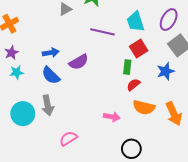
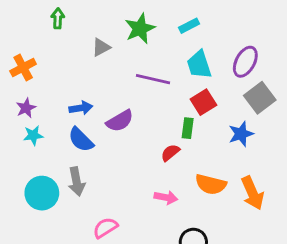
red semicircle: (133, 85) -> (170, 153), moved

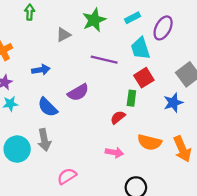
purple ellipse: (245, 62) -> (163, 28), moved
blue arrow: (81, 108) -> (41, 70), moved

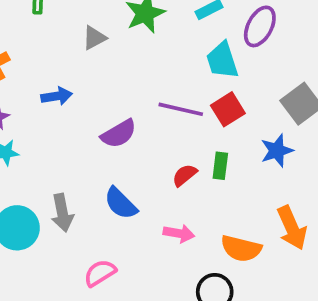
purple line: (104, 60) -> (181, 109), moved
green rectangle: (131, 98) -> (220, 166), moved
blue semicircle: (48, 107) -> (121, 203), moved
orange semicircle: (149, 142) -> (241, 249), moved

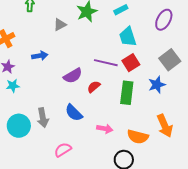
purple ellipse: (260, 26) -> (164, 20), moved
green rectangle: (220, 166) -> (127, 93), size x1.6
red semicircle: (185, 175) -> (94, 87), moved

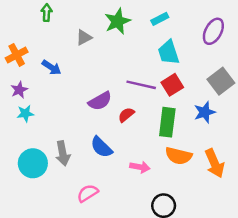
blue arrow: (40, 56) -> (52, 67), moved, turned 42
orange semicircle: (138, 137) -> (179, 156), moved

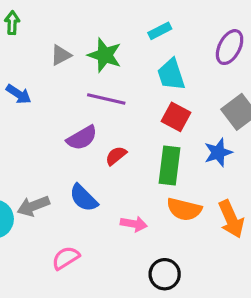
green star: (118, 21) -> (105, 55), moved, turned -30
purple line: (141, 85) -> (106, 99), moved
red square: (172, 85) -> (176, 117), turned -30
gray arrow: (63, 153) -> (33, 206), turned 80

